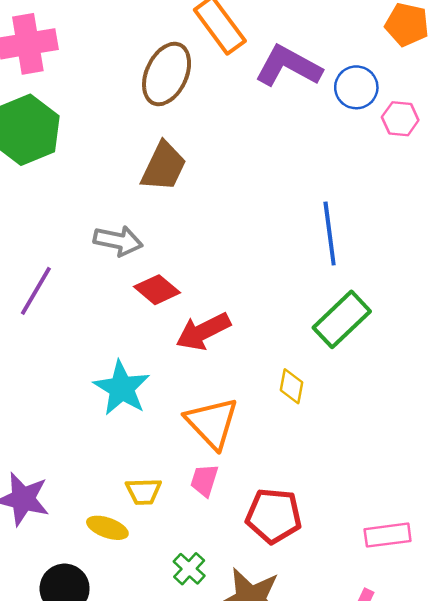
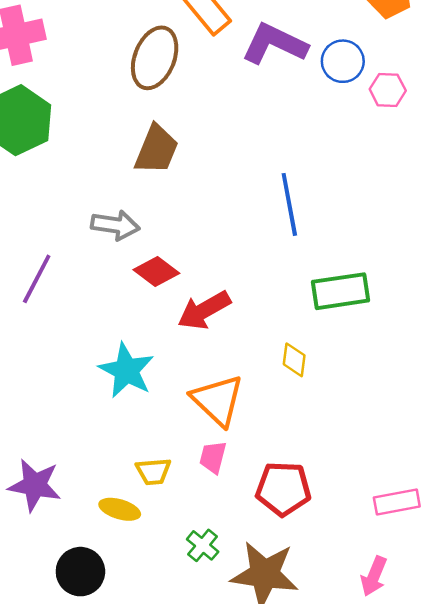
blue line: (330, 234) -> (289, 204), moved
green rectangle: (342, 319) -> (340, 291), turned 38

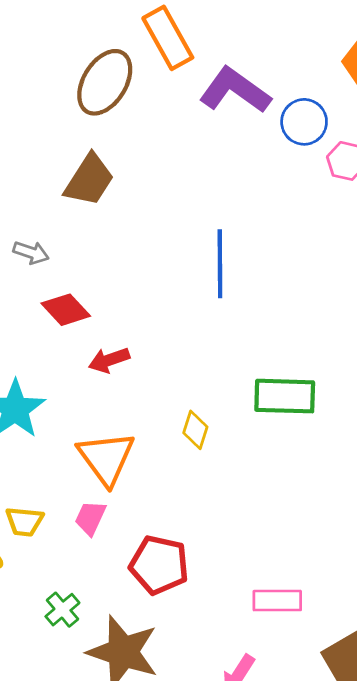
gray arrow: (115, 225) -> (31, 253), size x0.7
green rectangle: (340, 291) -> (285, 396), moved
red arrow: (204, 310) -> (109, 360), size x0.7

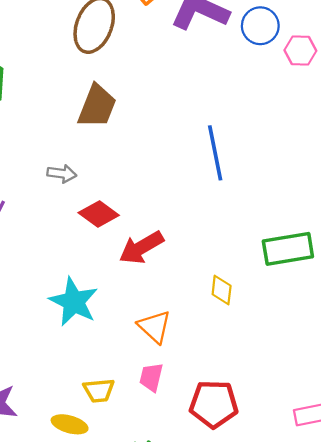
red arrow: (109, 360) -> (141, 248), size x1.4
orange triangle: (106, 458) -> (154, 327), size x0.7

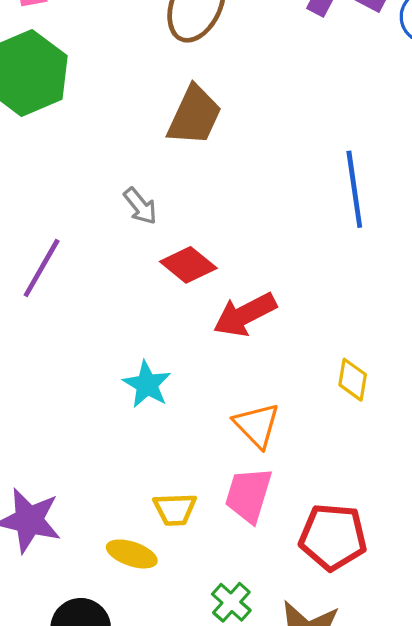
gray arrow: (62, 174) -> (140, 206), turned 40
cyan star: (74, 302) -> (147, 384), size x0.7
pink trapezoid: (151, 377) -> (248, 495), size x1.4

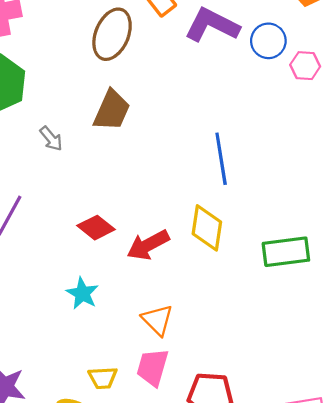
gray arrow: (140, 206) -> (51, 139), moved
red diamond: (188, 265) -> (96, 228), moved
yellow diamond: (353, 380) -> (207, 228), moved, size x1.6

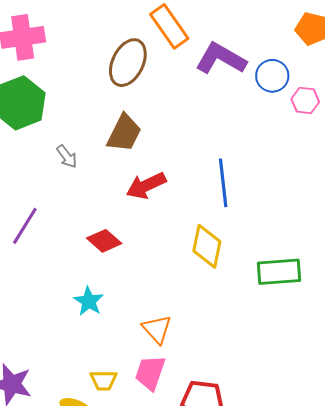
red arrow: (148, 245) -> (146, 186), moved

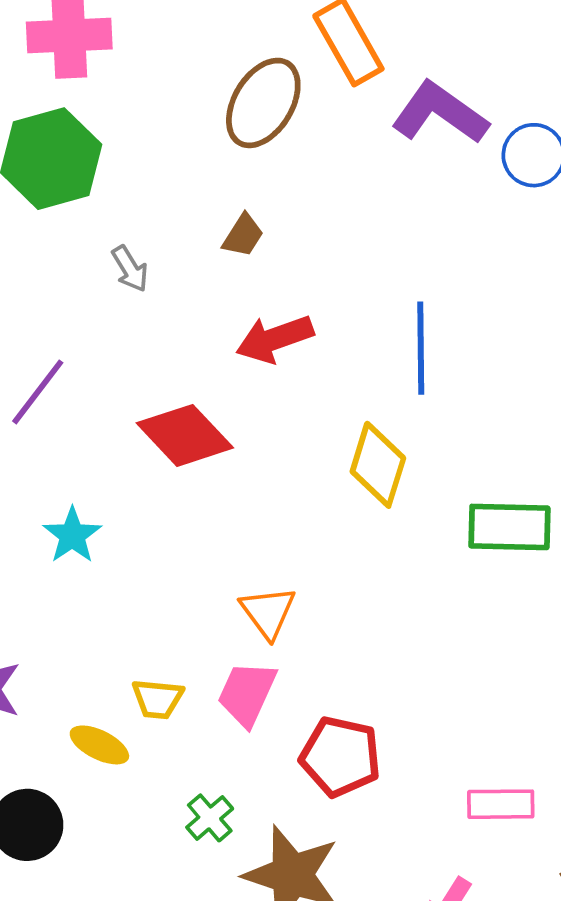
brown trapezoid: (124, 133) -> (243, 235), size x0.6
red diamond: (104, 241) -> (185, 435), size x1.4
cyan star: (89, 301) -> (72, 535), moved

